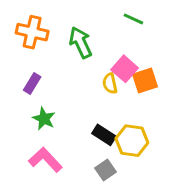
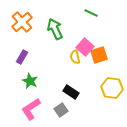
orange cross: (32, 32) -> (22, 22), turned 35
yellow hexagon: (132, 141) -> (112, 88), moved
pink L-shape: (45, 160) -> (31, 109), turned -80
gray square: (105, 170) -> (61, 110), moved

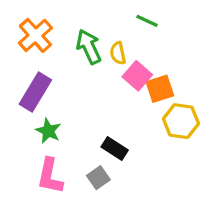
purple rectangle: (22, 57) -> (35, 92), size x1.6
yellow semicircle: (75, 57) -> (118, 53), moved
yellow hexagon: (112, 88) -> (181, 121), moved
pink L-shape: (31, 109) -> (50, 176), turned -45

